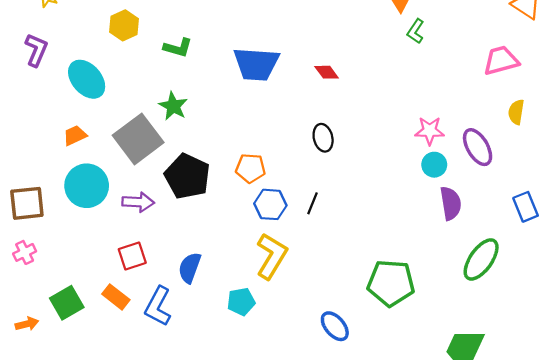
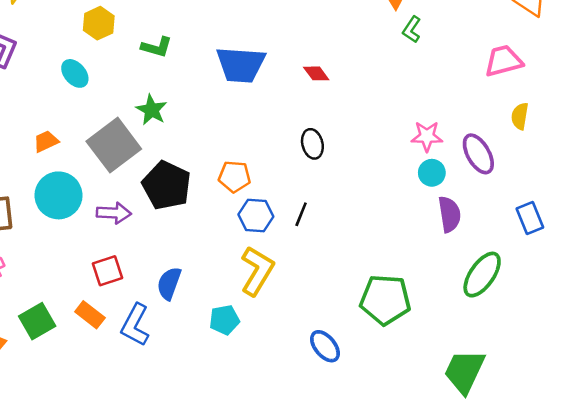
cyan ellipse: (87, 79) -> (75, 73), moved, size x0.7

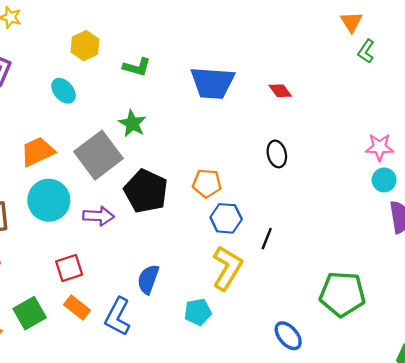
orange trapezoid: (46, 141) -> (38, 152), size x1.5
black line: (301, 214) -> (267, 239), moved
red square: (108, 271) -> (69, 268), moved

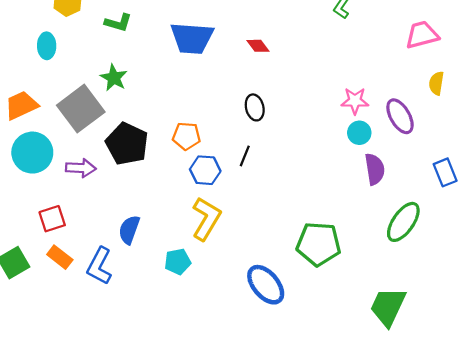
cyan ellipse: (63, 91) -> (47, 46), turned 40
black line: (267, 239) -> (245, 156), moved
blue ellipse: (288, 336) -> (266, 285), size x1.4

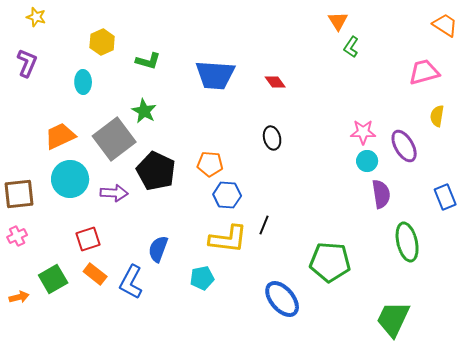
black line: (245, 156) -> (264, 225), moved
yellow L-shape: (206, 219) -> (228, 239), turned 66
green ellipse: (403, 222) -> (407, 242), turned -48

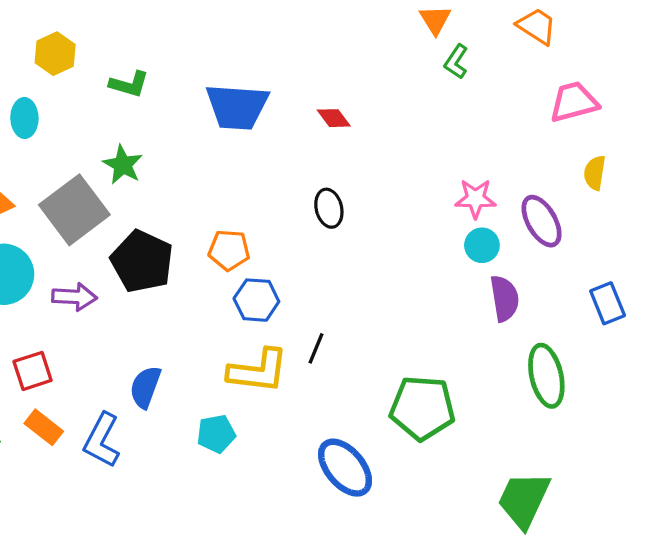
orange trapezoid: (445, 25) -> (537, 26), moved

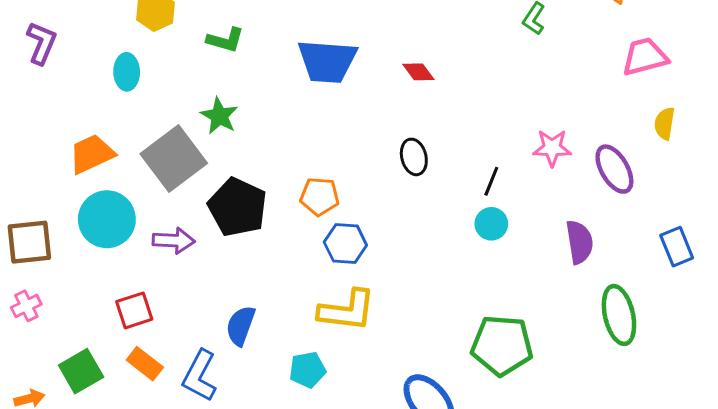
cyan circle: (482, 245) -> (491, 224), moved
black line: (316, 348) -> (491, 181), moved

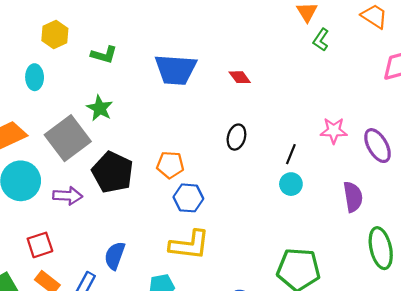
black ellipse: (414, 157) -> (236, 137), turned 30

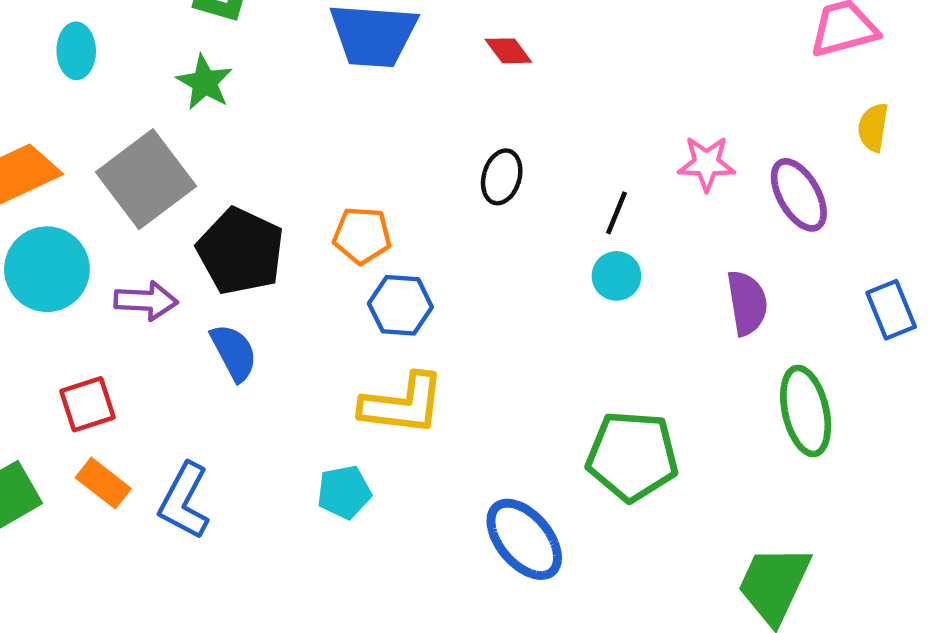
green star: (100, 108) -> (205, 82), moved
blue semicircle: (115, 256) -> (234, 352), moved, turned 132

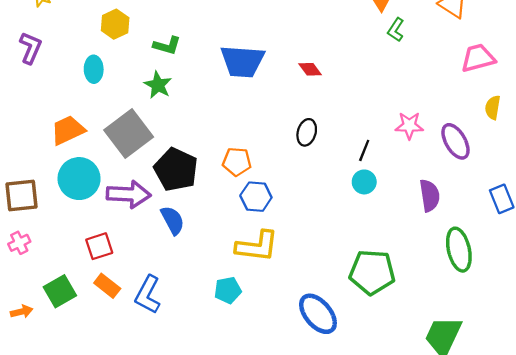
purple arrow: (146, 301) -> (129, 194), size x1.4

